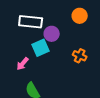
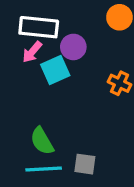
pink arrow: (23, 64) -> (32, 52), moved

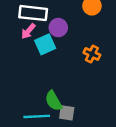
green semicircle: (42, 141) -> (53, 101), moved

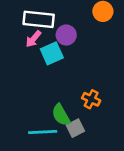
orange cross: (92, 54) -> (91, 99), moved
gray square: (67, 113) -> (75, 128), turned -35

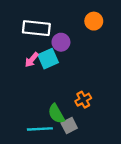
pink arrow: (33, 39) -> (32, 60), moved
orange cross: (91, 99) -> (83, 100), turned 35

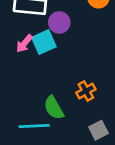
gray square: (69, 125) -> (98, 130), moved

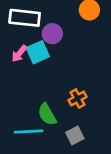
gray square: (98, 130) -> (75, 136), moved

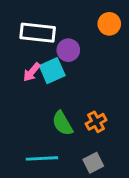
green semicircle: (47, 114) -> (62, 123), moved

